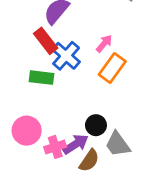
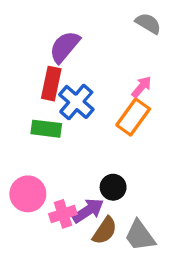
red rectangle: (46, 41) -> (51, 84), turned 50
pink arrow: (104, 44) -> (142, 87), moved
gray trapezoid: (118, 144) -> (140, 236), moved

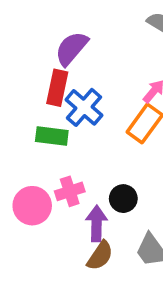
purple arrow: (88, 211) -> (96, 224), turned -56
pink cross: (63, 214) -> (70, 191), moved
brown semicircle: (105, 231) -> (100, 256), moved

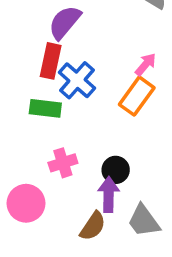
pink circle: (32, 206) -> (26, 203), moved
purple arrow: (96, 224) -> (109, 194), moved

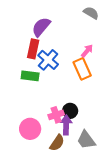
orange rectangle: (137, 96) -> (82, 69), turned -60
pink cross: (63, 163) -> (56, 115), moved
pink circle: (26, 203) -> (30, 129), moved

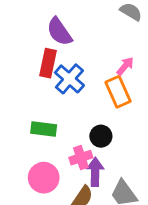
purple semicircle: (41, 27) -> (59, 32), turned -75
green rectangle: (30, 76) -> (44, 129), moved
black circle: (70, 111) -> (101, 136), moved

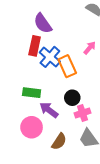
orange rectangle: (118, 92) -> (67, 66), moved
pink cross: (81, 158) -> (82, 113), moved
purple arrow: (95, 172) -> (49, 110), moved, turned -54

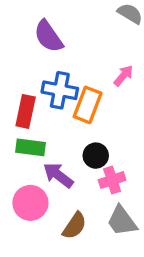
red rectangle: (35, 46) -> (26, 111), moved
blue cross: (50, 57) -> (60, 90), turned -30
orange rectangle: (67, 66) -> (88, 105), turned 45

